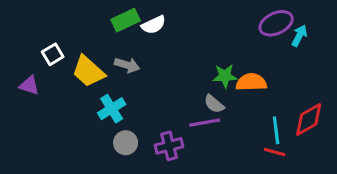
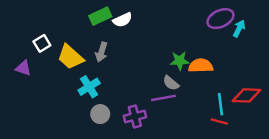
gray arrow: (127, 65) -> (101, 52), turned 90
red diamond: (309, 119) -> (247, 95), turned 32

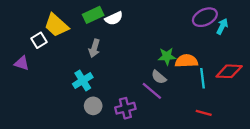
yellow trapezoid: (70, 57) -> (56, 25), moved
red diamond: (247, 95) -> (229, 71), moved
purple line: (163, 98) -> (152, 91), turned 50
cyan line: (220, 104) -> (203, 78), moved

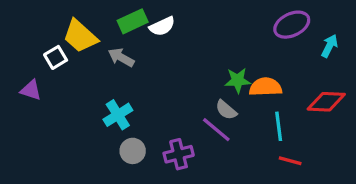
cyan arrow: (222, 26) -> (329, 46), moved
gray arrow: (94, 48) -> (121, 57), moved, turned 102
cyan line: (203, 78) -> (279, 126), moved

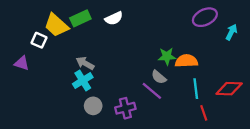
green rectangle: (133, 21) -> (80, 18), moved
white square: (56, 57) -> (39, 40), turned -35
gray arrow: (121, 57) -> (85, 63), moved
red diamond: (326, 102) -> (229, 89), moved
red line: (290, 161) -> (204, 113), turned 56

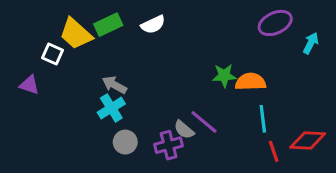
gray semicircle: (159, 77) -> (184, 130), moved
red diamond: (229, 89) -> (308, 140), moved

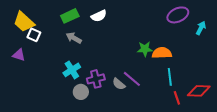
yellow trapezoid: (76, 34) -> (24, 22), moved
gray arrow: (114, 85) -> (74, 38), moved
purple cross: (169, 145) -> (96, 79), moved

